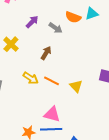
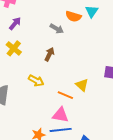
cyan triangle: (92, 14) -> (92, 11), turned -32
purple arrow: (32, 22) -> (15, 23), moved
orange line: (51, 81) -> (65, 95), moved

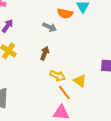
yellow arrow: (36, 81) -> (58, 76), moved
orange line: (65, 95) -> (64, 93), turned 35

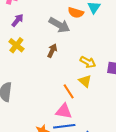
gray arrow: (50, 27) -> (59, 25), size x1.5
yellow arrow: (58, 76) -> (88, 62), moved

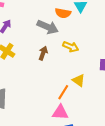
yellow arrow: (88, 62) -> (71, 47), moved
orange line: (69, 91) -> (63, 92), turned 70

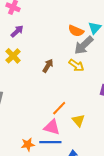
gray arrow: (48, 27) -> (84, 45), moved, turned 100
yellow triangle: (79, 80) -> (78, 120), moved

